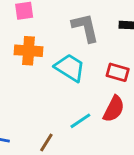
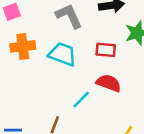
red semicircle: (114, 109) -> (109, 83), turned -85

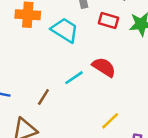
red rectangle: (106, 50) -> (108, 21), moved

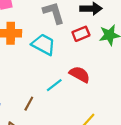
red rectangle: (108, 21) -> (81, 34), turned -35

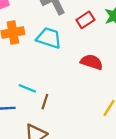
cyan line: (54, 85) -> (27, 88), moved, turned 70

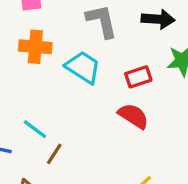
red rectangle: (85, 20) -> (138, 77), moved

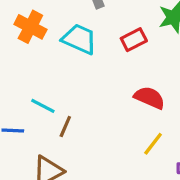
orange cross: (35, 47) -> (30, 27), turned 32
red semicircle: (133, 116) -> (149, 98), moved

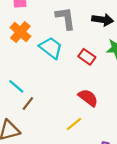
red rectangle: (134, 40) -> (87, 57), turned 49
yellow line: (153, 144) -> (74, 124), moved

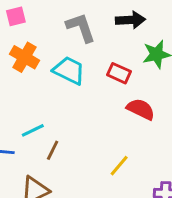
cyan line: (16, 86) -> (33, 130), turned -56
red semicircle: (88, 98) -> (141, 109), moved

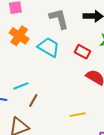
yellow line: (119, 166) -> (78, 115), turned 35

